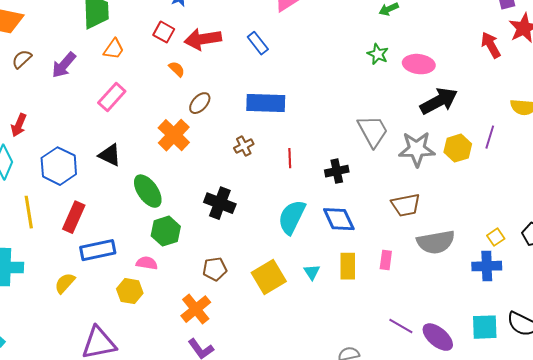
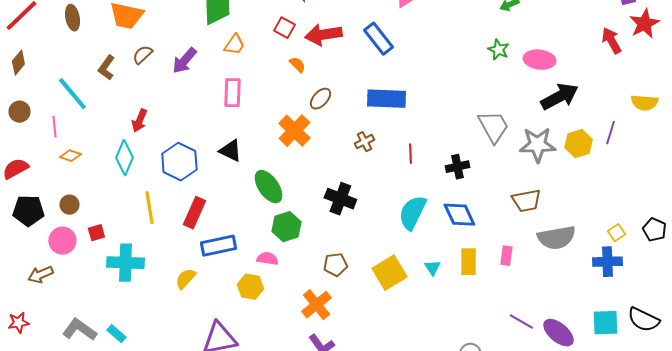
blue rectangle: (258, 43) -> (378, 39), size x1.4
pink rectangle: (112, 97) -> (232, 93), turned -40

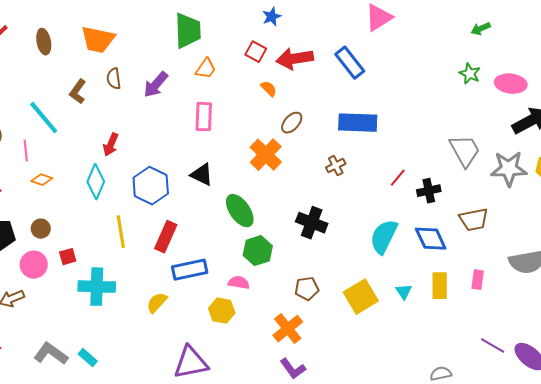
brown semicircle: (142, 55) -> (114, 79), turned -55
red line: (410, 154) -> (398, 178), moved, turned 42
brown trapezoid: (526, 201) -> (474, 220), moved

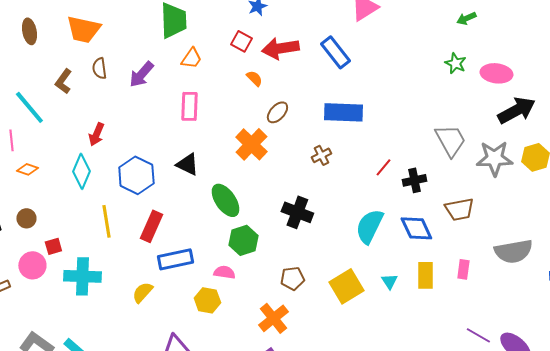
pink circle: (34, 265) -> (32, 265), moved

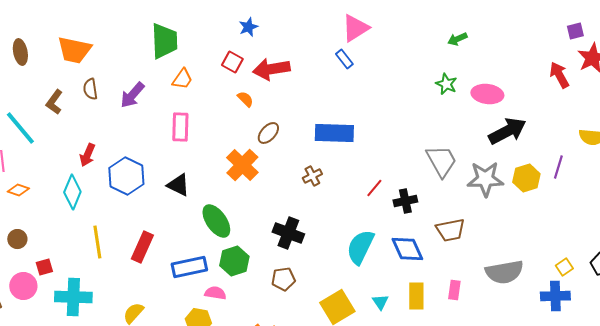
blue rectangle: (335, 52) -> (344, 59), moved, size x0.6
blue hexagon: (136, 175) -> (126, 176), moved
blue rectangle: (175, 259) -> (189, 267), moved
brown pentagon: (292, 278) -> (283, 279), moved

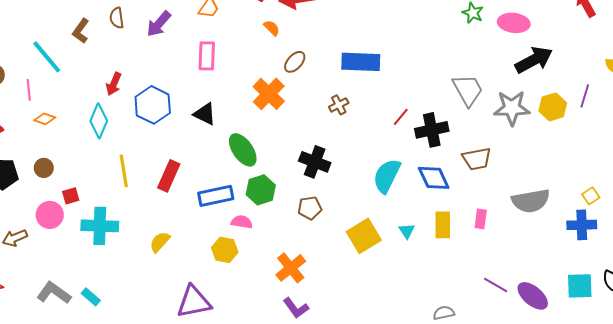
black cross: (405, 201) -> (432, 130), size x1.4

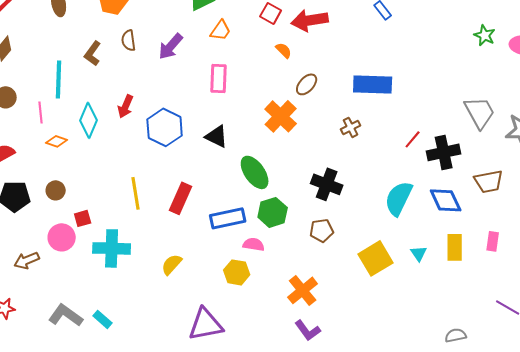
cyan line: (47, 57) -> (59, 79), turned 42
cyan diamond: (99, 121) -> (89, 120), moved

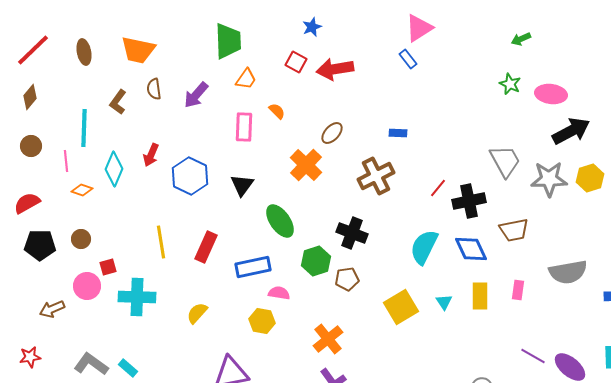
orange semicircle: (284, 50) -> (277, 111), moved
blue rectangle: (373, 84) -> (398, 133), size x0.5
brown cross: (351, 127) -> (376, 176), size x1.8
black triangle: (217, 136) -> (242, 185), turned 40
green hexagon: (273, 212) -> (316, 261), moved

